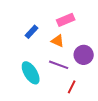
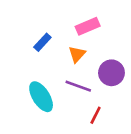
orange triangle: (58, 41) -> (77, 54), turned 48

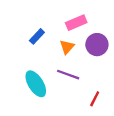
purple circle: (111, 73) -> (97, 45), moved
red line: (96, 115) -> (95, 99), moved

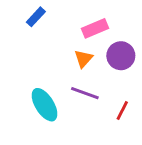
blue rectangle: (37, 36) -> (36, 17), moved
red line: (95, 99) -> (122, 110), moved

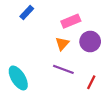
cyan ellipse: (45, 105) -> (18, 78), moved

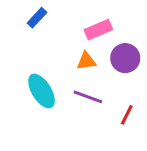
orange triangle: (62, 44) -> (86, 61), turned 40
cyan ellipse: (18, 78) -> (42, 91), moved

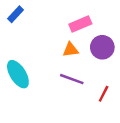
blue rectangle: (37, 18) -> (16, 14), moved
cyan ellipse: (42, 91) -> (18, 74), moved

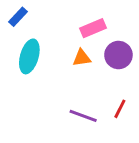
cyan ellipse: (18, 74) -> (29, 56), moved, turned 48
purple line: (72, 79) -> (83, 116), moved

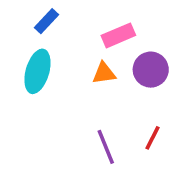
blue rectangle: (18, 17) -> (46, 21), moved
purple line: (83, 116) -> (106, 147), turned 48

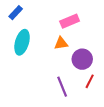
blue rectangle: (46, 21) -> (16, 13), moved
purple circle: (151, 70) -> (82, 59), moved

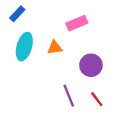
orange triangle: (61, 43) -> (55, 48), moved
red line: (90, 81) -> (97, 99), moved, turned -64

